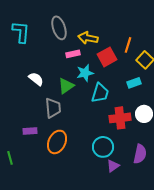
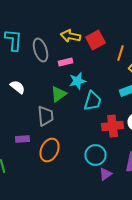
gray ellipse: (59, 28) -> (41, 50), moved
yellow arrow: (88, 38) -> (71, 36), moved
red square: (107, 57) -> (96, 40), moved
white semicircle: (36, 79) -> (18, 87), moved

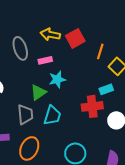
cyan trapezoid: (93, 101) -> (52, 115), moved
red cross: (113, 126) -> (92, 106), moved

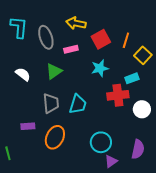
red square: (75, 38) -> (101, 39), moved
cyan star: (57, 79) -> (100, 68), moved
green triangle: (38, 92) -> (54, 71), moved

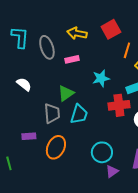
red square: (101, 39) -> (111, 29), moved
green triangle: (54, 71) -> (66, 93), moved

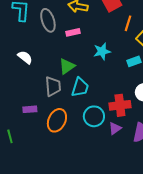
red cross: (119, 105) -> (120, 105), moved
cyan circle: (102, 152) -> (94, 116), moved
purple triangle: (112, 171) -> (115, 128), moved

